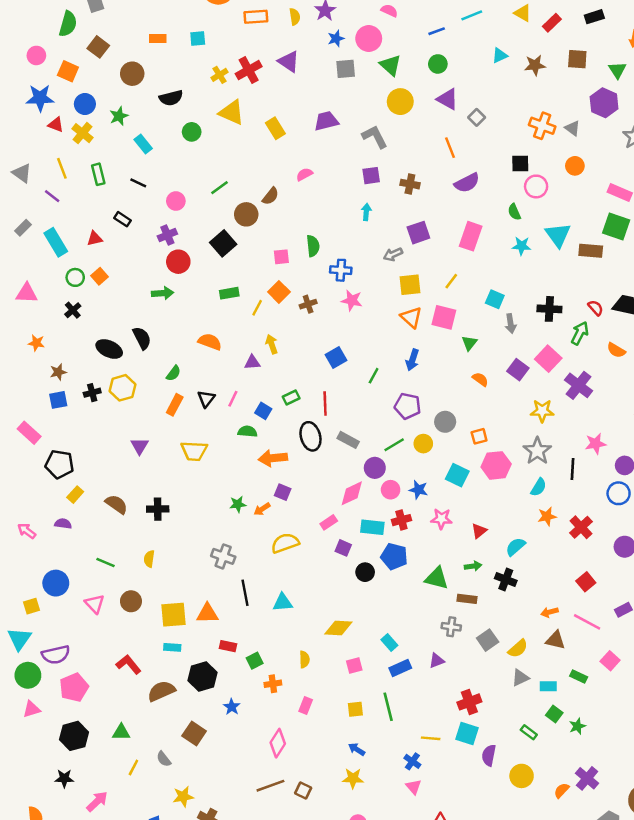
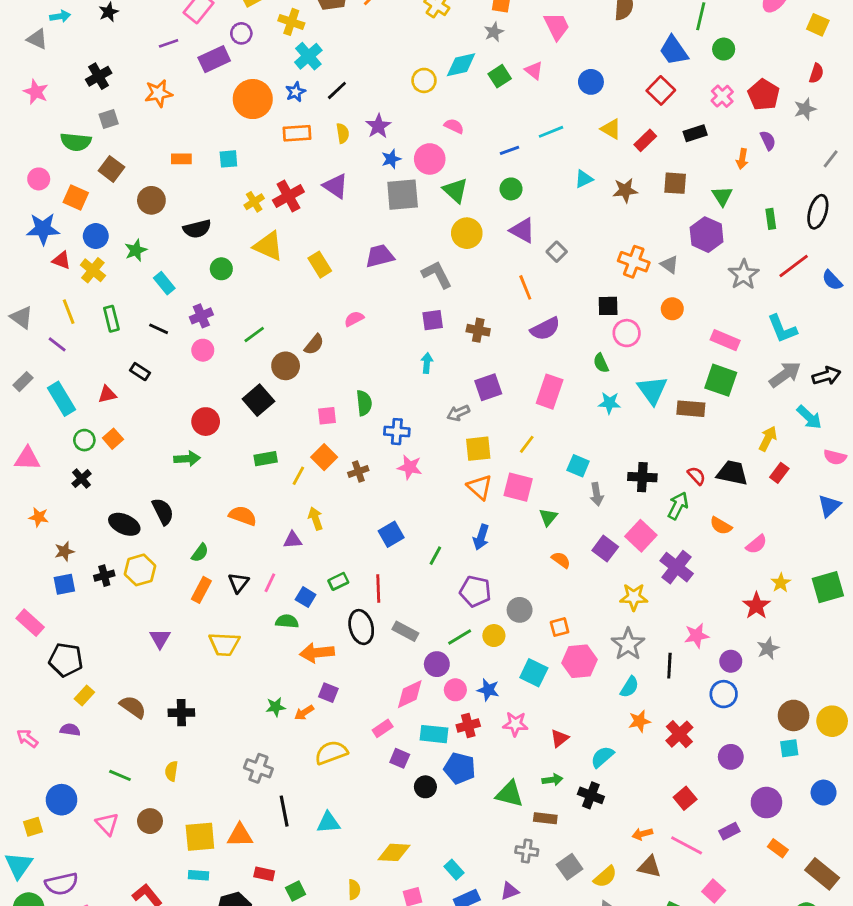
green semicircle: (68, 24) -> (76, 142), turned 80
gray square: (346, 69) -> (403, 195), size x1.4
purple cross: (167, 235) -> (201, 316), moved

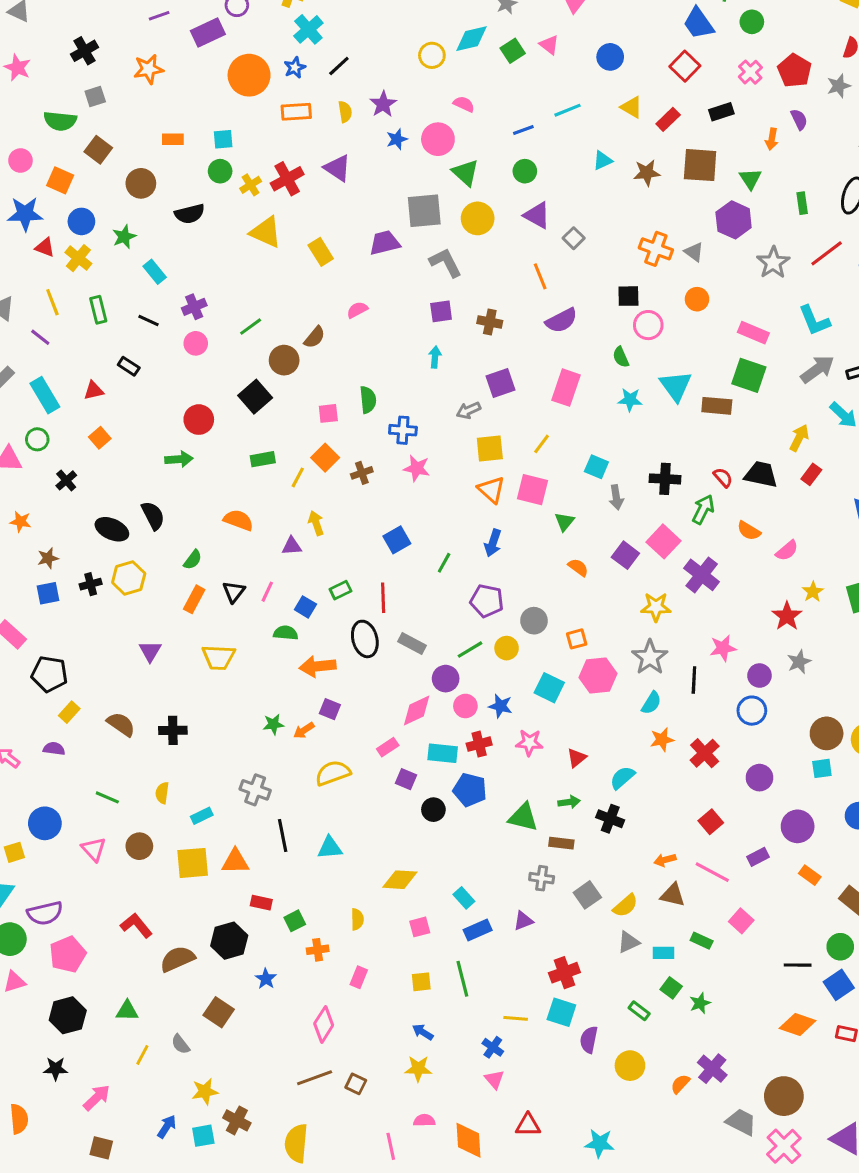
brown square: (675, 183) -> (700, 165), size x1.4
gray square: (403, 195) -> (424, 211), moved
green circle: (221, 269) -> (220, 171), moved
green circle: (84, 440) -> (37, 439), moved
cyan rectangle: (199, 875) -> (202, 816), moved, turned -30

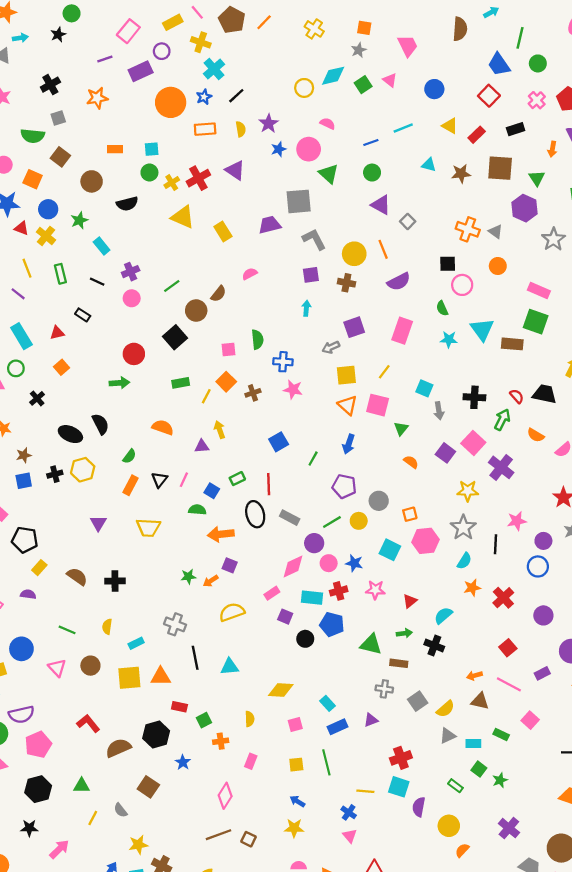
cyan triangle: (603, 161) -> (429, 165), turned 40
yellow circle: (478, 218) -> (354, 254), moved
orange semicircle: (680, 1084) -> (462, 850), moved

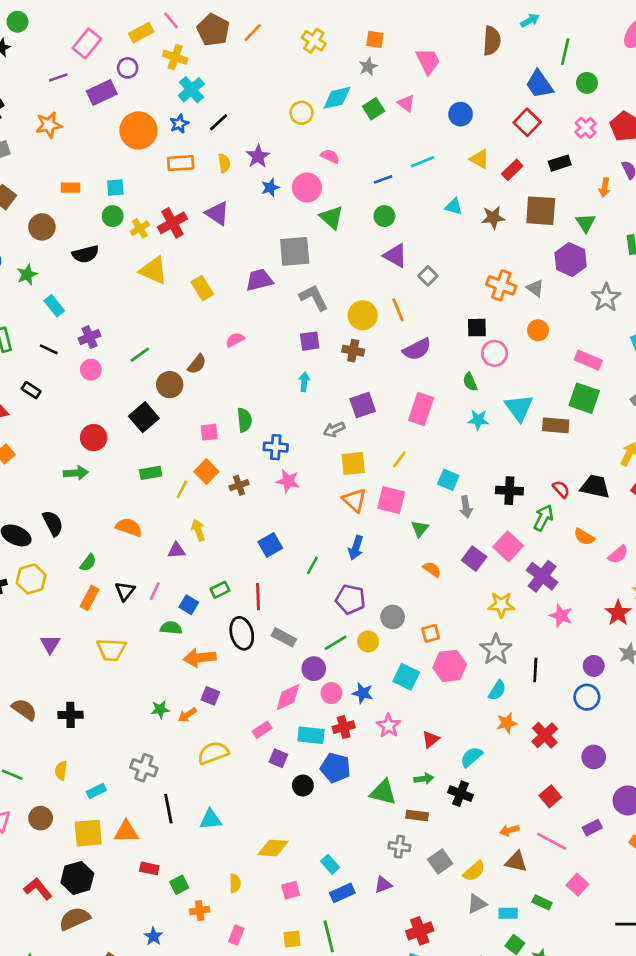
pink star: (517, 521) -> (561, 616), moved, turned 30
pink star: (375, 590) -> (388, 726), turned 30
black hexagon: (156, 735) -> (77, 878), moved

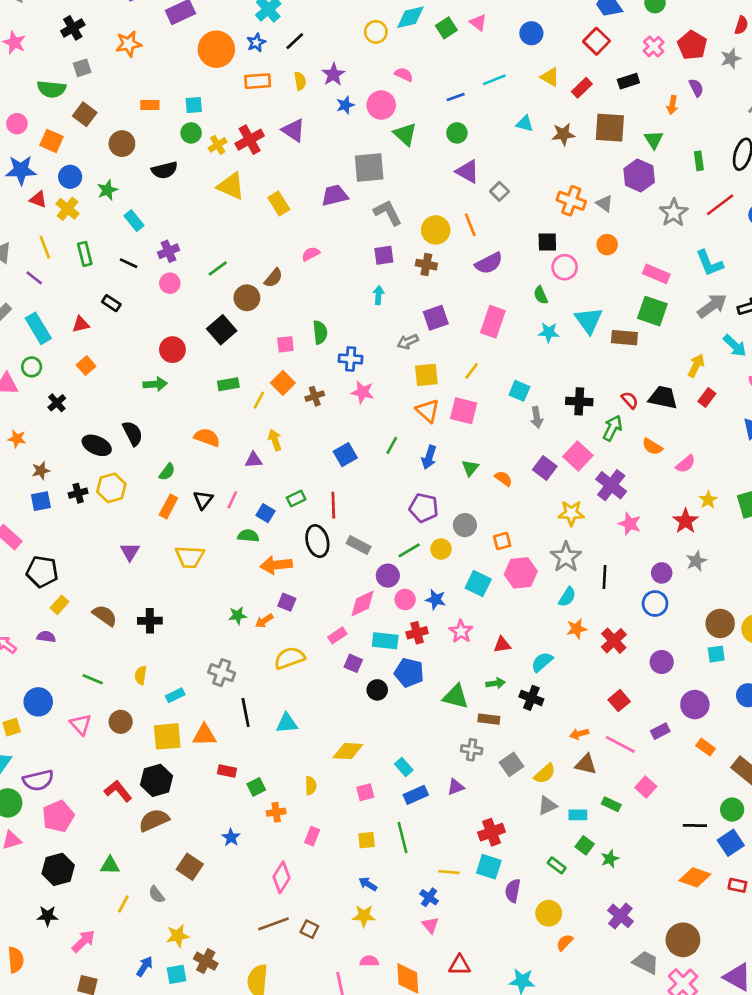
green triangle: (420, 529) -> (470, 468), moved
green line: (312, 565) -> (392, 445), moved
red triangle: (431, 739) -> (502, 645), turned 30

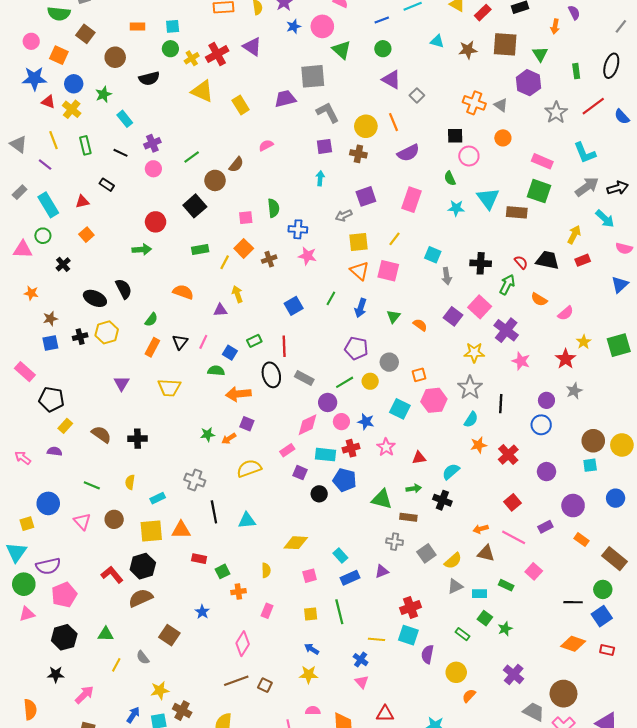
red rectangle: (707, 397) -> (583, 260), turned 32

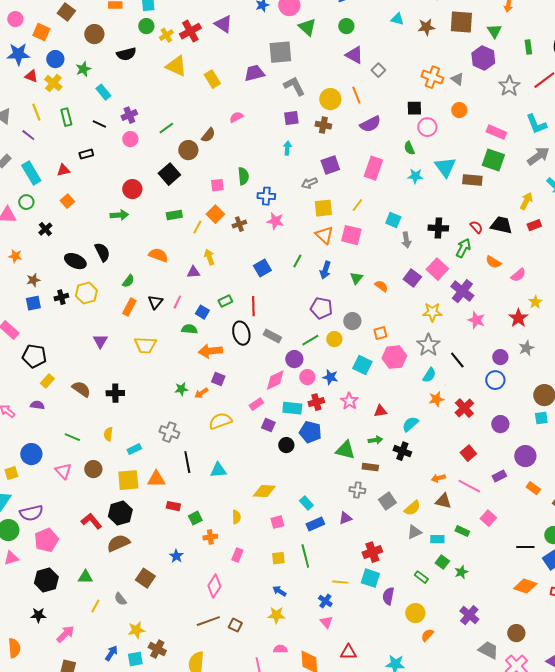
black rectangle: (107, 185) -> (86, 154), turned -48
black line: (501, 404) -> (457, 360), turned -42
brown circle: (563, 694) -> (516, 633), size x0.7

